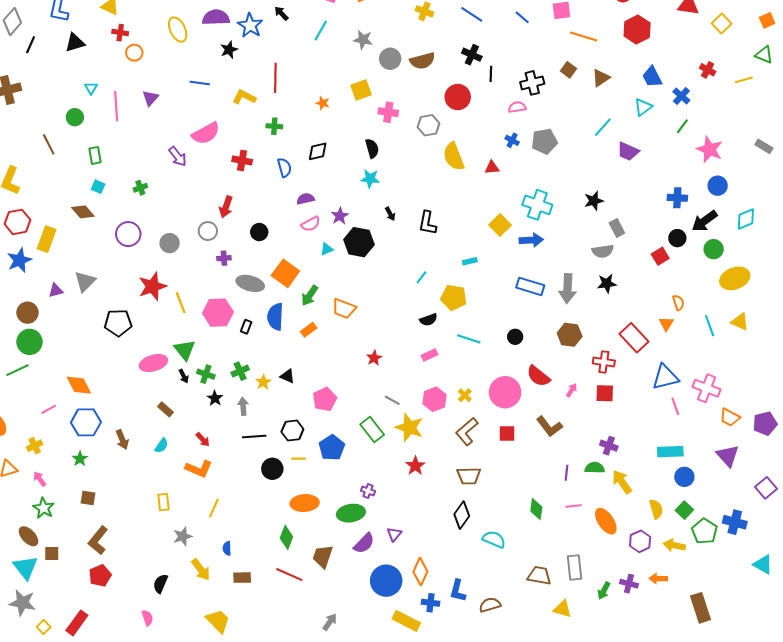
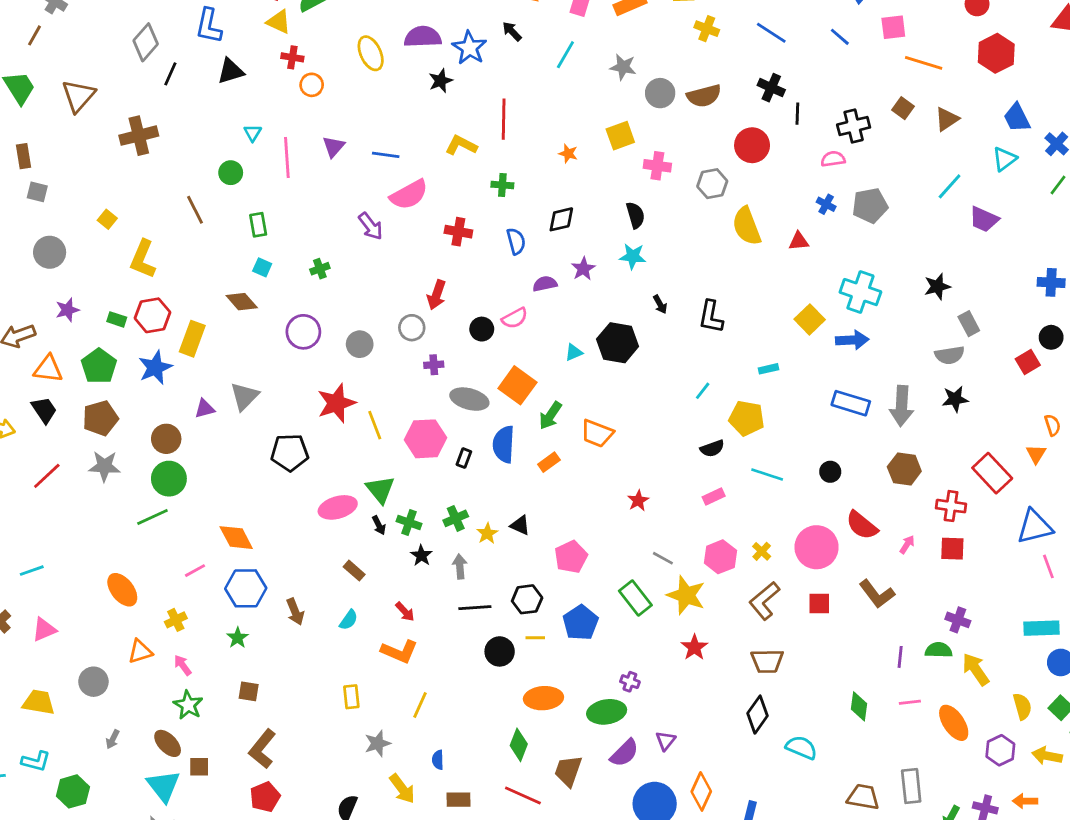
blue line: (200, 83) -> (386, 155), moved
purple star: (340, 216) -> (583, 269), moved
pink semicircle: (311, 224) -> (515, 318), moved

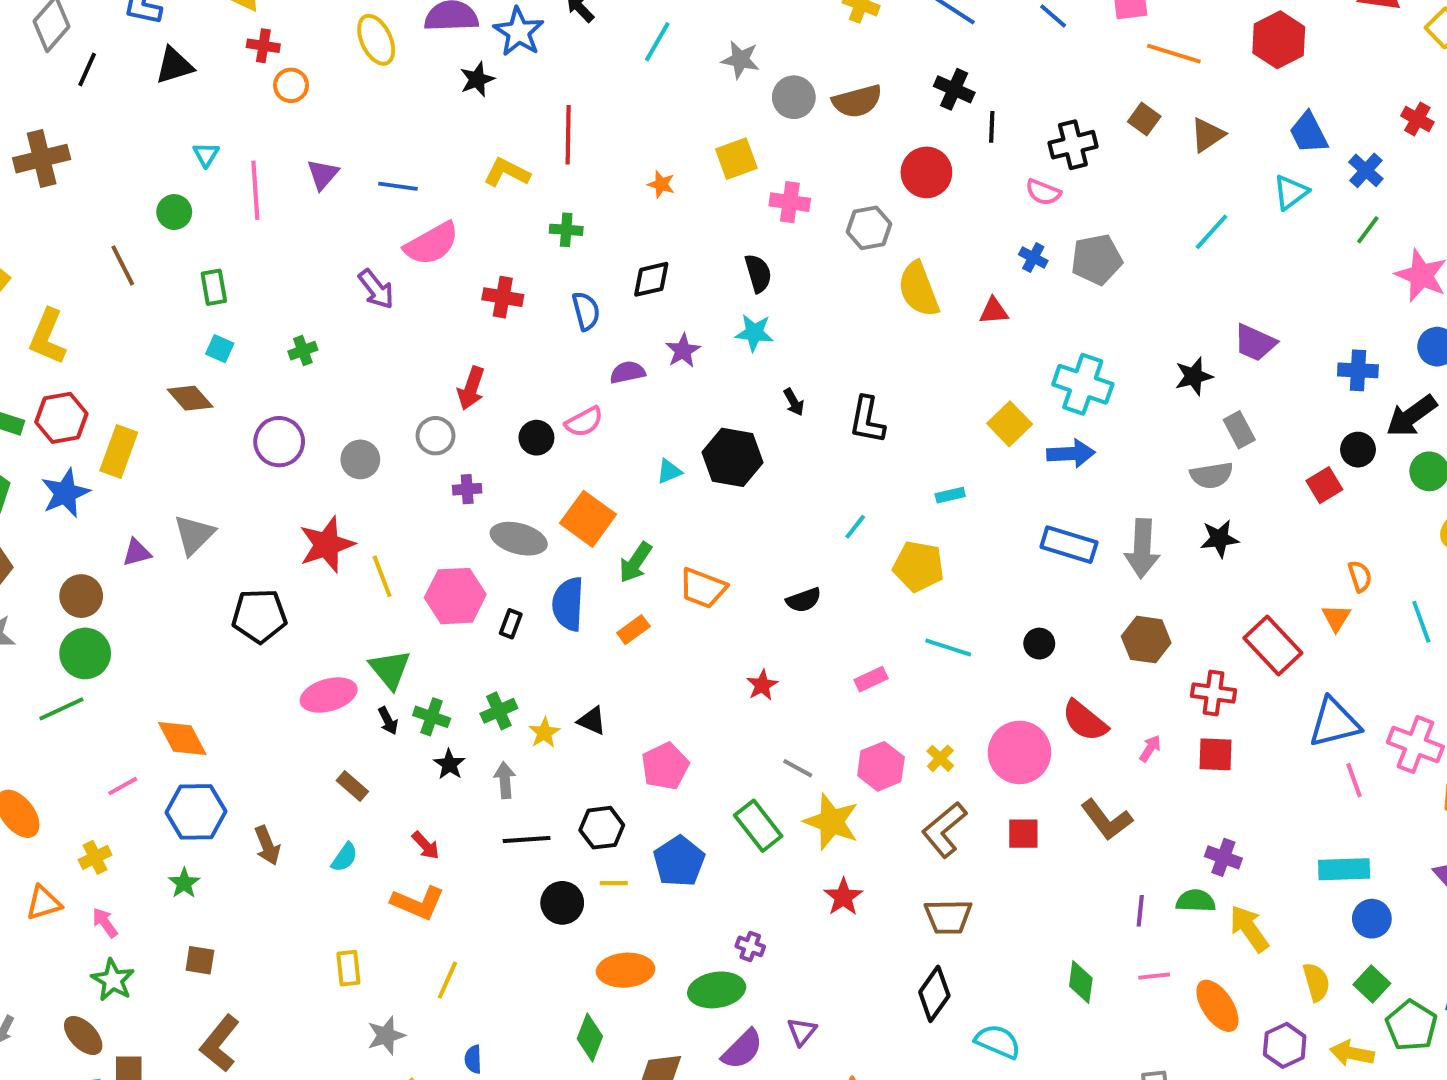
pink semicircle: (833, 159) -> (1043, 192), turned -150
purple trapezoid: (984, 219) -> (1255, 343), moved
black semicircle: (712, 448) -> (804, 600), moved

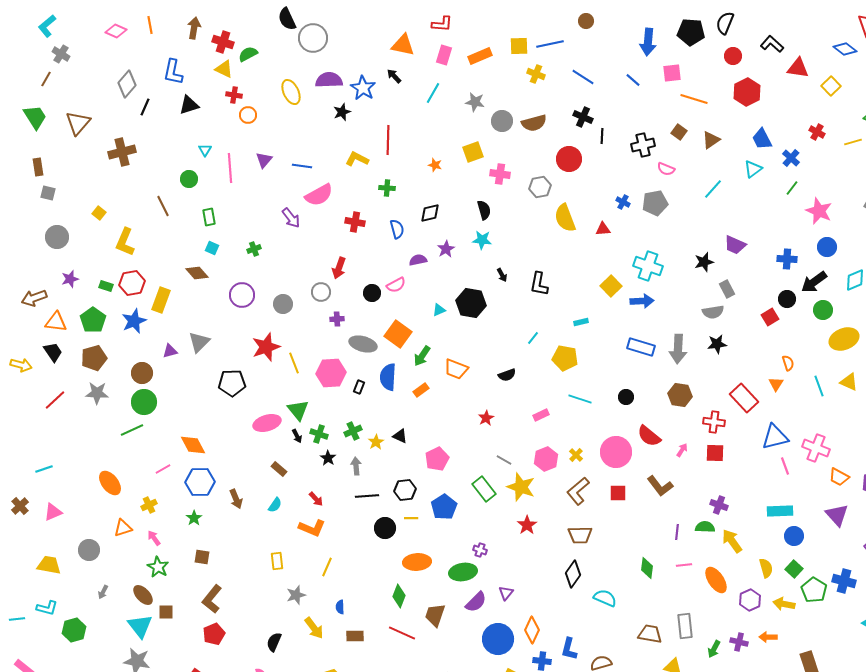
pink semicircle: (1043, 192) -> (666, 169), moved

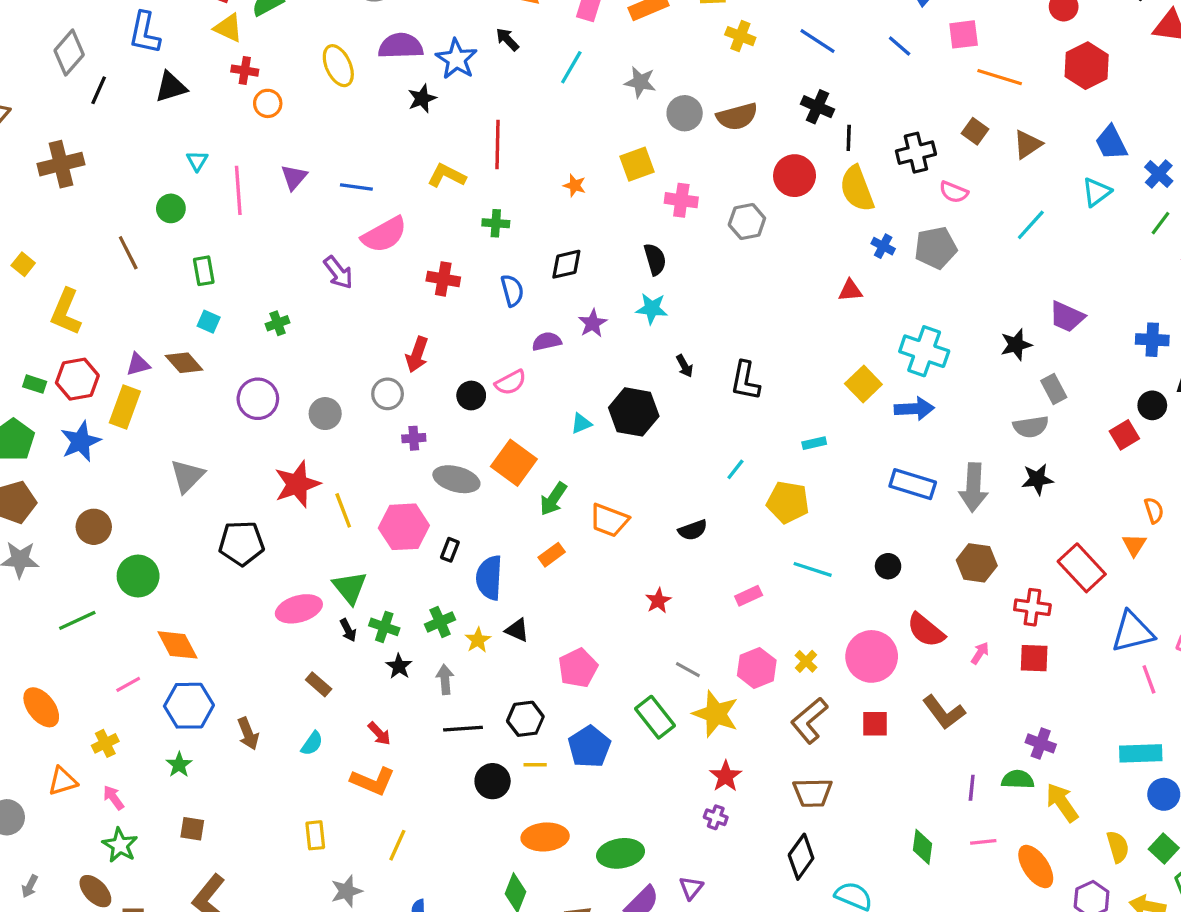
yellow semicircle: (565, 218) -> (857, 189), moved
purple triangle: (170, 351) -> (138, 364), moved
blue semicircle: (388, 377) -> (489, 578), moved
green circle: (144, 402) -> (138, 576), moved
purple cross: (480, 550) -> (716, 817), moved

